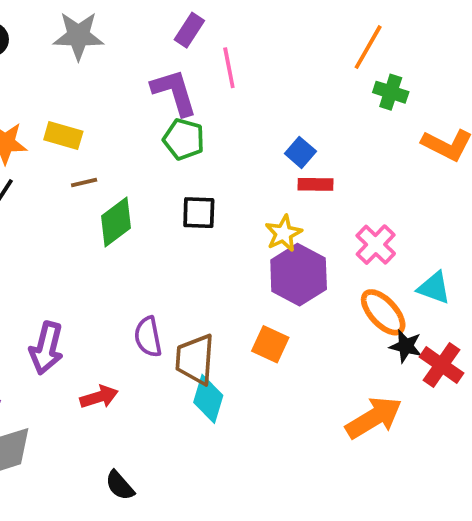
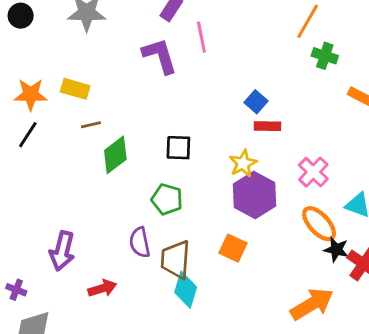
green pentagon: (184, 139) -> (167, 199), moved

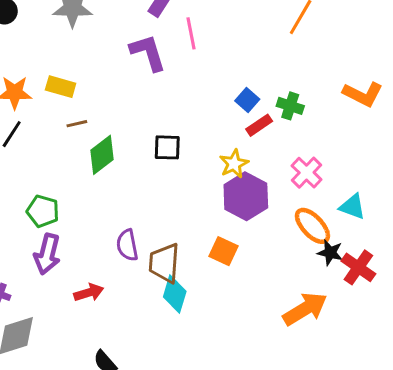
green cross: (325, 56) -> (290, 106), moved
red rectangle: (267, 126) -> (259, 125), turned -35
green pentagon: (167, 199) -> (43, 211), moved

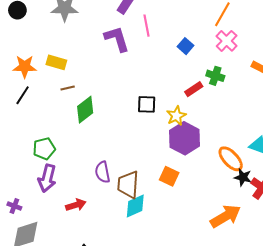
blue square: (247, 100) -> (186, 46), moved
black square: (167, 147) -> (147, 104), moved
pink cross: (307, 173) -> (227, 41), moved
green pentagon: (43, 211) -> (44, 149), turned -30
cyan diamond: (175, 294) -> (135, 206), turned 50

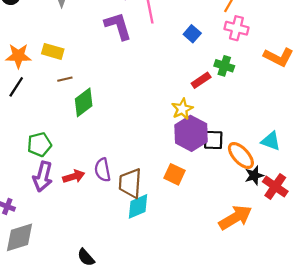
pink cross: (227, 41) -> (236, 28), turned -30
black square: (147, 104) -> (213, 140), moved
black star: (243, 177) -> (254, 175), turned -30
red arrow: (76, 205) -> (74, 177), moved

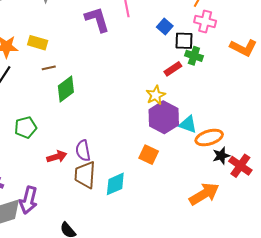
black square: (213, 140) -> (184, 41), moved
cyan triangle: (271, 141) -> (188, 124), moved
orange ellipse: (241, 156) -> (209, 137), turned -64
purple arrow: (43, 177) -> (29, 200), moved
brown trapezoid: (130, 183) -> (85, 175), moved

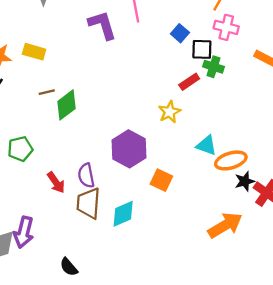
brown line: (49, 68) -> (47, 92), moved
purple hexagon: (164, 117) -> (129, 149), moved
red arrow: (57, 157) -> (56, 182), turned 72

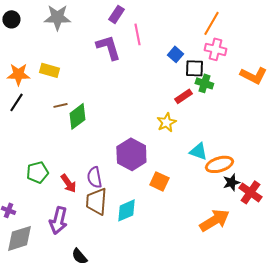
green pentagon: (20, 149) -> (37, 172), moved
purple arrow: (24, 232) -> (58, 220), moved

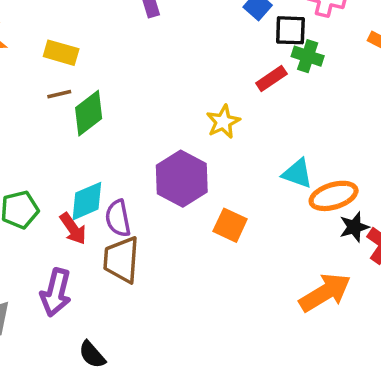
yellow rectangle: (49, 70) -> (61, 53), moved
yellow star: (166, 122) -> (223, 122), moved
cyan diamond: (126, 210) -> (87, 201), moved

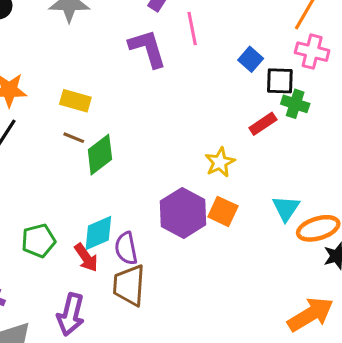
brown line: (59, 94) -> (74, 138), turned 35
cyan triangle: (297, 173) -> (286, 208), turned 44
orange square: (230, 225) -> (223, 211), moved

